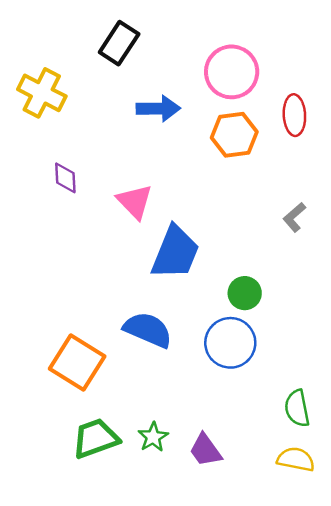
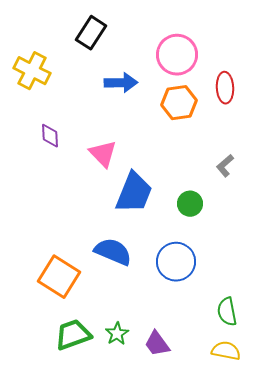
green circle: (245, 293) -> (190, 204), moved

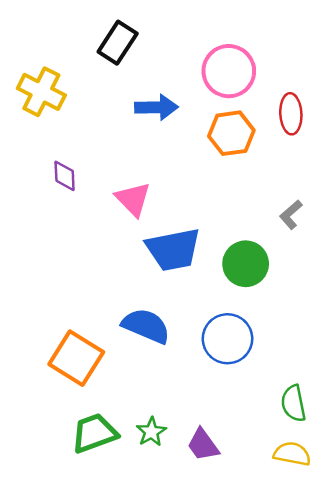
blue trapezoid: (134, 193) -> (173, 250), turned 57
green circle: (190, 204) -> (246, 264), size x1.4

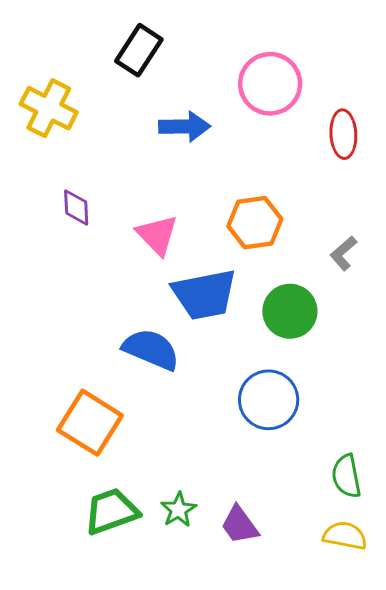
orange hexagon: (231, 133) -> (255, 223), moved
blue semicircle: (146, 326) -> (151, 349), moved

